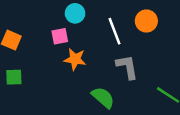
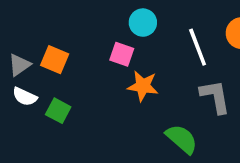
pink square: (60, 36) -> (122, 54), turned 30
green square: (14, 77) -> (58, 111), turned 30

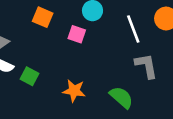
orange square: (55, 60) -> (43, 17), moved
orange star: (143, 86) -> (74, 91), moved

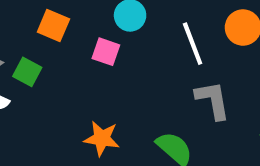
green square: (29, 76) -> (27, 72), moved

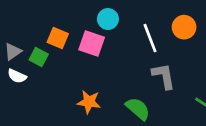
orange square: (53, 26) -> (58, 38), moved
pink square: (106, 52) -> (92, 43), size x1.4

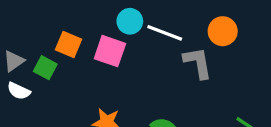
white line: (150, 38) -> (165, 33), moved, turned -48
gray L-shape: (164, 76) -> (198, 63), moved

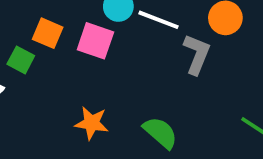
gray L-shape: (198, 63) -> (197, 54), turned 32

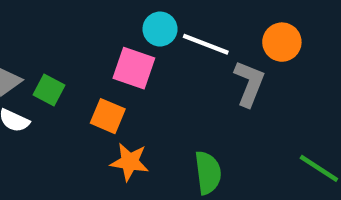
orange square: (48, 33) -> (108, 116), moved
green semicircle: (160, 133) -> (208, 173), turned 42

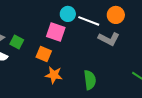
orange circle: (282, 42) -> (116, 15), moved
gray L-shape: (249, 83) -> (109, 39), turned 95

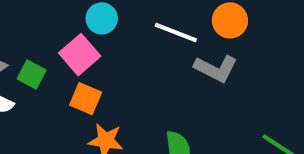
cyan circle: (68, 14) -> (102, 18), moved
pink square: (56, 32) -> (80, 55), moved, turned 30

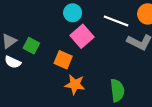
pink square: (80, 55) -> (82, 36), moved

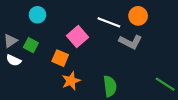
cyan circle: (73, 13) -> (37, 15), moved
orange star: (75, 84) -> (71, 81), turned -30

